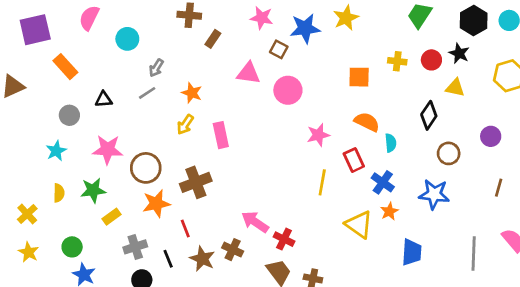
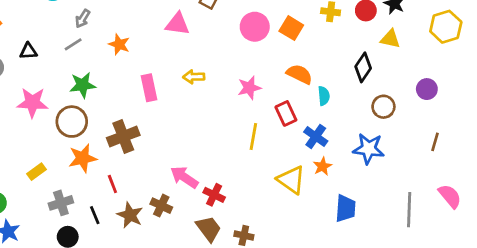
orange square: (359, 77) -> (291, 28), turned 30
pink circle: (288, 90) -> (255, 27), moved
yellow arrow: (185, 124) -> (194, 77), moved, turned 54
green star: (93, 190) -> (83, 85), moved

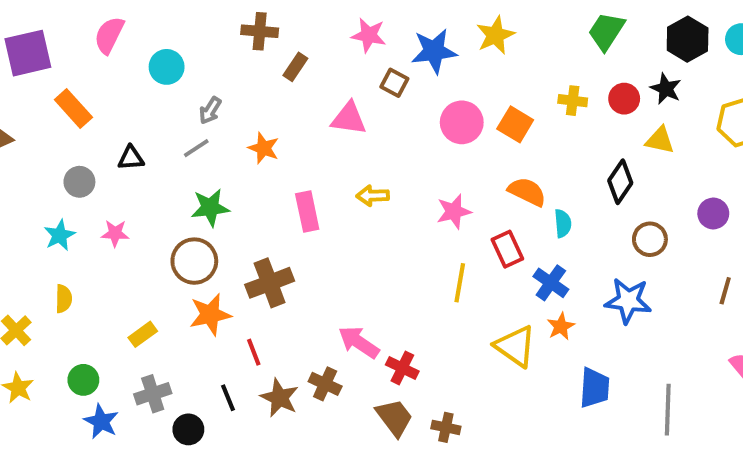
pink star: (32, 103) -> (115, 233), moved, size x0.6
gray cross: (61, 203) -> (153, 394), moved
gray line: (409, 210) -> (668, 410), moved

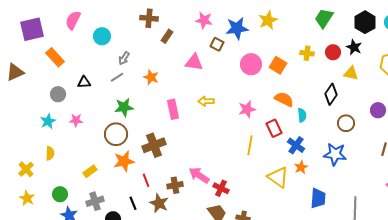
brown cross: (325, 384) -> (175, 185), moved, turned -35

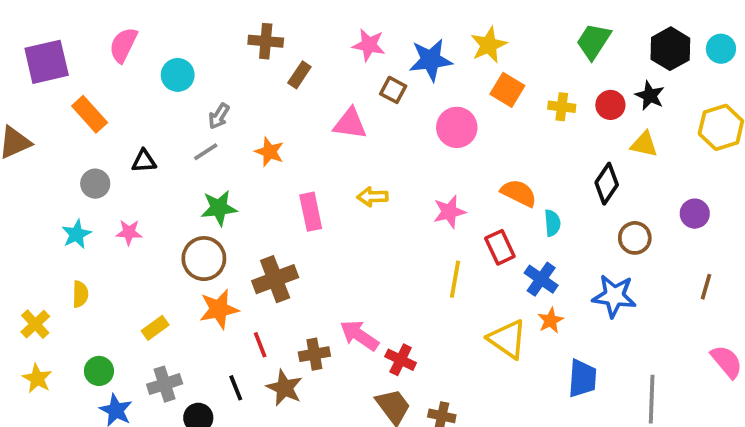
orange square: (278, 65) -> (507, 90), moved

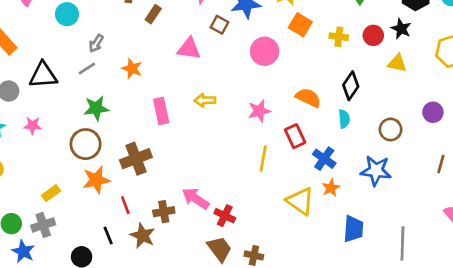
black triangle: (144, 161) -> (43, 75), size x1.6
black diamond: (607, 184) -> (351, 86), moved
cyan semicircle: (552, 223) -> (344, 119), moved
gray cross: (165, 384) -> (43, 225), moved

